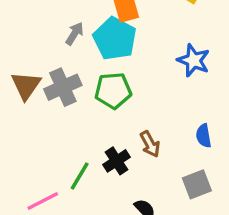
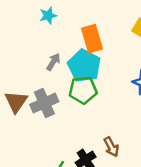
green pentagon: (113, 91) -> (83, 90), moved

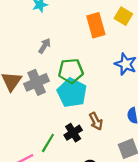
orange rectangle: (92, 39) -> (96, 25), moved
cyan pentagon: (84, 66) -> (72, 93), moved

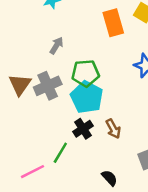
black cross: (73, 133) -> (83, 129), moved

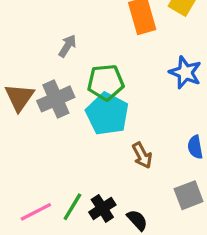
black cross: (83, 129) -> (102, 208), moved
green line: (60, 153) -> (72, 207), moved

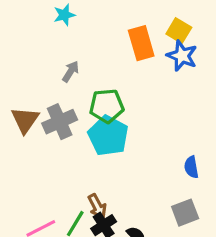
blue star: (185, 72) -> (182, 56), moved
brown arrow: (142, 155) -> (97, 206), moved

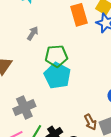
gray cross: (60, 122) -> (24, 108), moved
brown arrow: (97, 206) -> (90, 122), moved

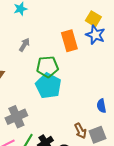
orange rectangle: (79, 15) -> (69, 41), moved

